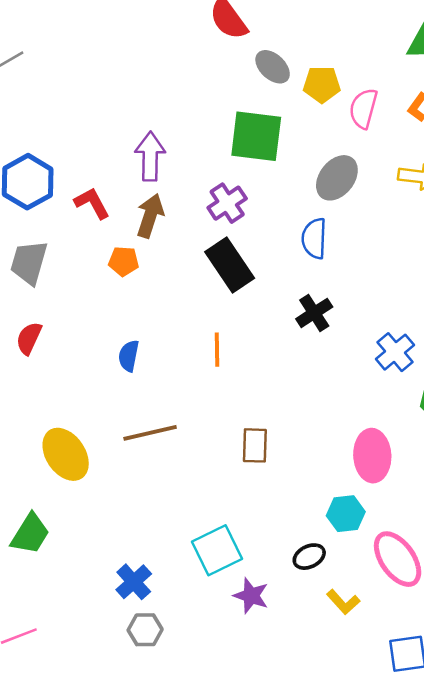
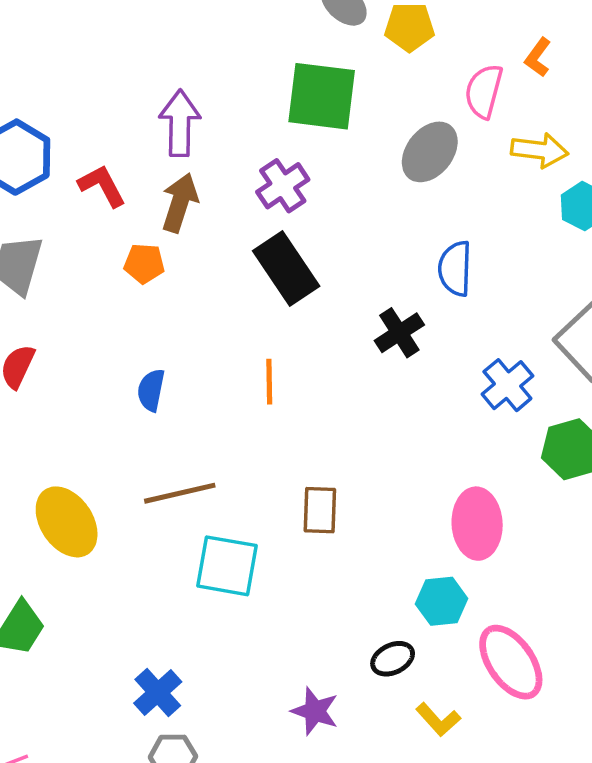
pink semicircle: (363, 108) -> (484, 91), moved
blue semicircle: (314, 238) -> (455, 269), moved
cyan square: (217, 550) -> (227, 566), moved, turned 36

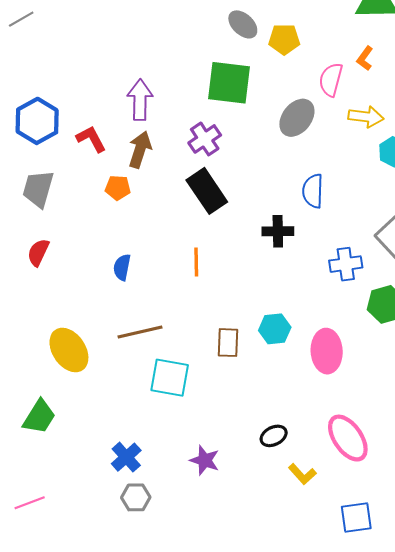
black cross: (399, 333) -> (278, 231), turned 32
blue cross: (507, 385) -> (346, 264), turned 32
cyan hexagon: (442, 601) -> (275, 329), moved
purple star: (315, 711) -> (205, 460), moved

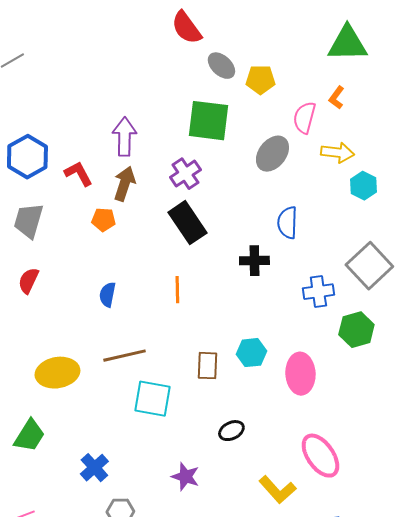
yellow ellipse: (69, 350) -> (57, 373), turned -66
black ellipse: (274, 436) -> (231, 431), moved
blue cross: (126, 457) -> (94, 468), moved
yellow L-shape: (302, 474) -> (277, 490), size x1.4

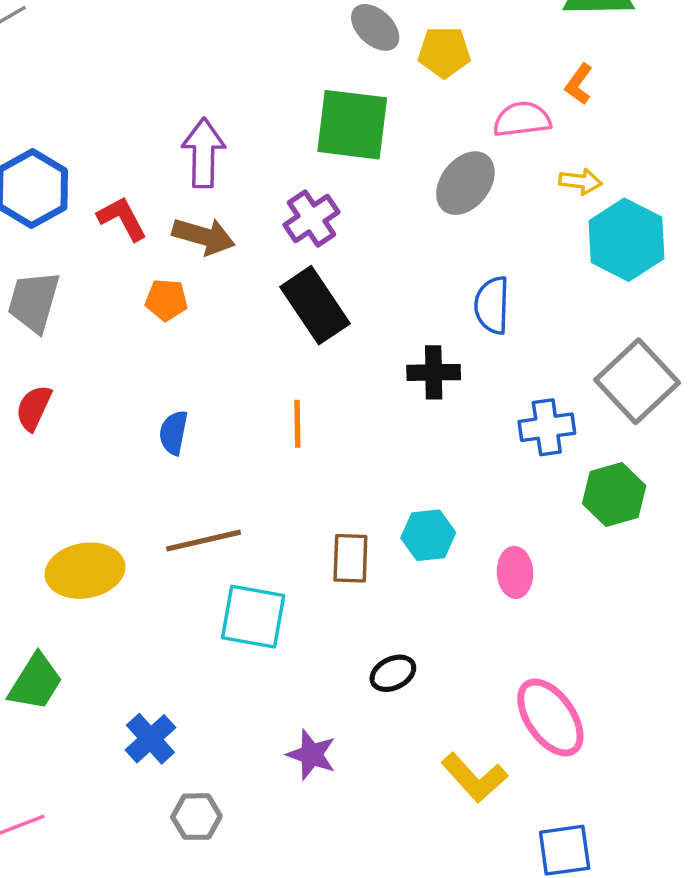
pink semicircle: (304, 118) -> (522, 119), turned 68
yellow arrow: (337, 153) -> (580, 181), size x0.7
brown arrow: (124, 184) -> (204, 236), turned 88
cyan hexagon: (363, 186) -> (626, 240), size x1.6
pink ellipse: (300, 374) -> (515, 572), size x0.7

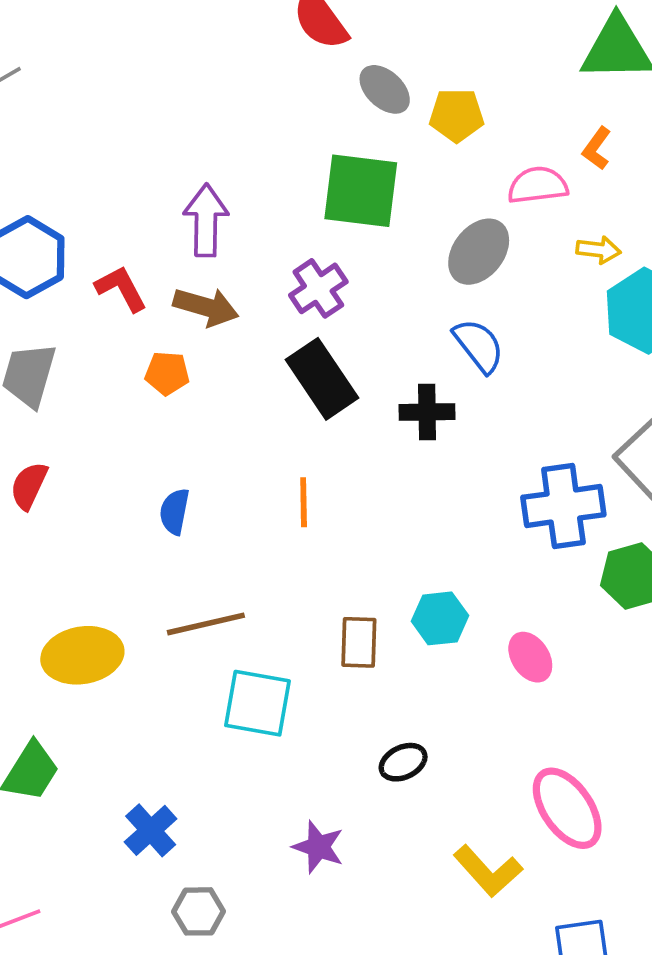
blue semicircle: (492, 305) -> (479, 346), moved, turned 140
black cross: (434, 372) -> (427, 412), moved
blue cross: (547, 427) -> (563, 506), size x1.4
pink ellipse: (515, 572) -> (530, 657), turned -30

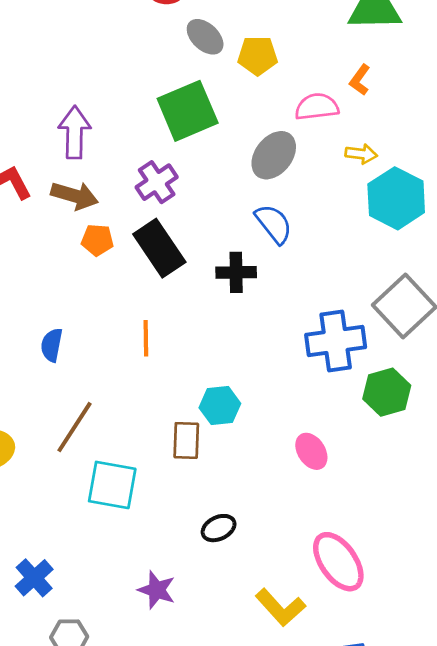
green square: (361, 191) -> (188, 111), turned -30
orange pentagon: (167, 373) -> (97, 240), moved
cyan hexagon: (440, 618) -> (220, 406), moved
brown line: (206, 624) -> (75, 427), turned -44

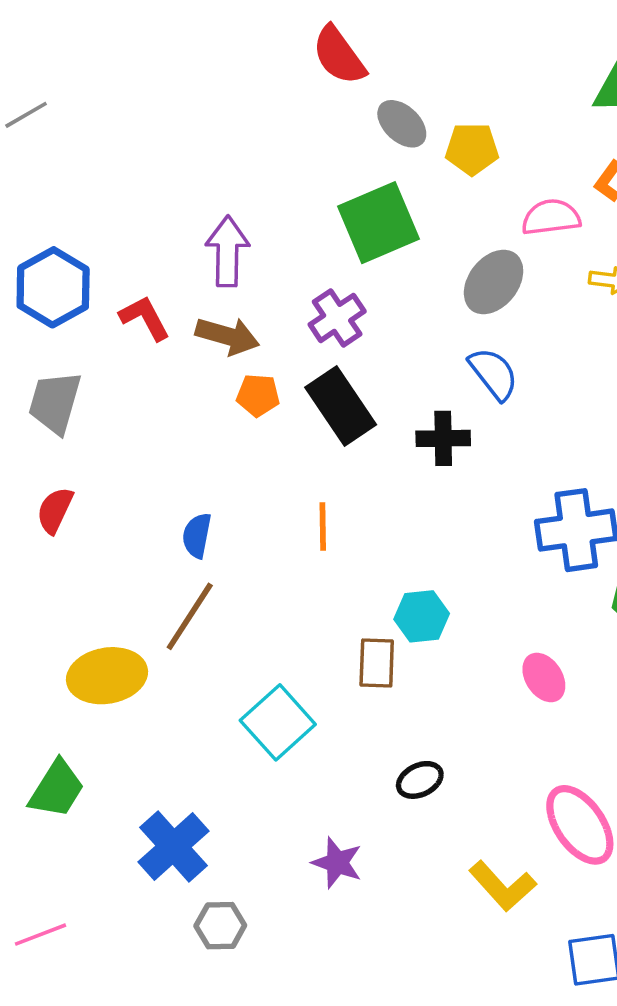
brown line: (75, 427) -> (190, 616), moved
cyan square: (112, 485) -> (278, 722), turned 38
blue cross: (34, 578) -> (174, 846), size x1.4

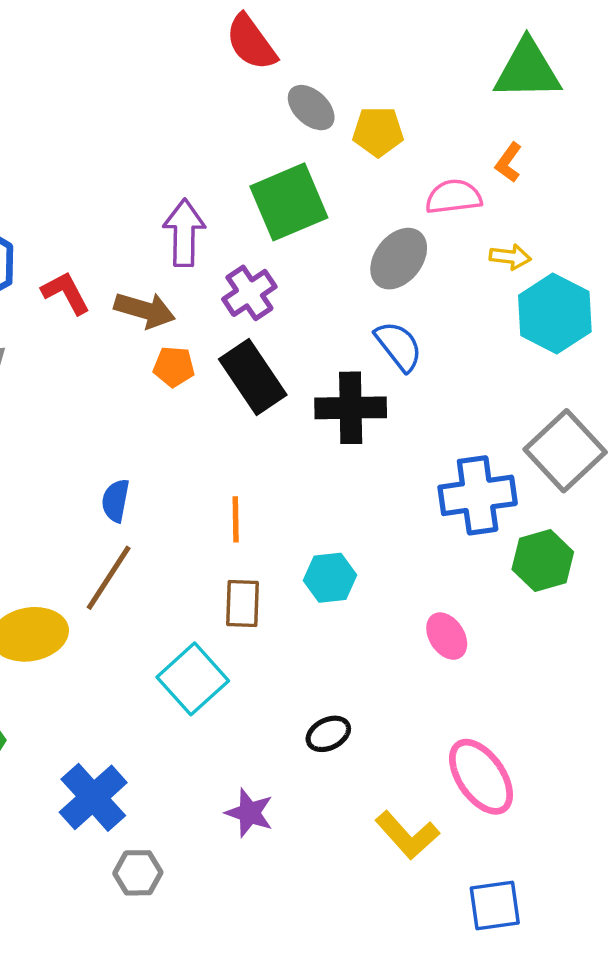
purple arrow: (227, 251) -> (184, 233), moved
black cross: (443, 438) -> (351, 408), size x1.4
orange line: (323, 526) -> (236, 519), moved
brown rectangle: (377, 663) -> (243, 603), moved

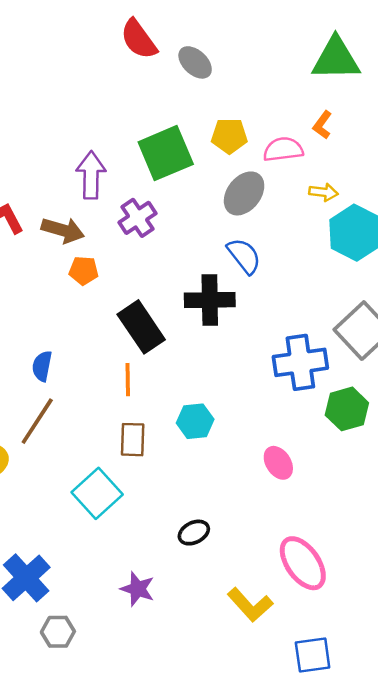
gray ellipse: (311, 108) -> (195, 62), moved
yellow pentagon: (378, 132) -> (229, 136), moved
black rectangle: (253, 377) -> (141, 327), moved

